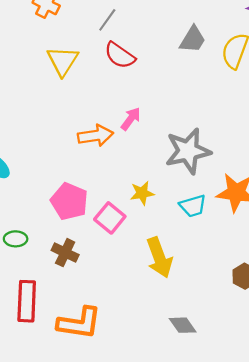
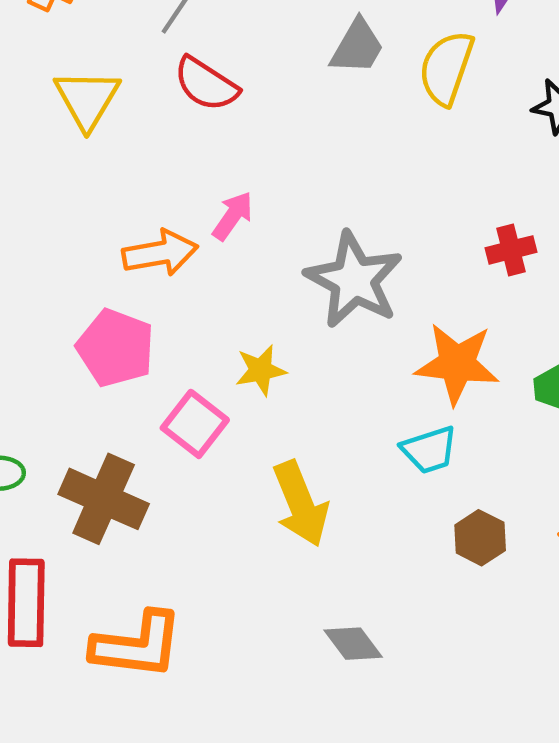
gray star: (188, 151) -> (354, 280), turned -30
pink pentagon: (69, 201) -> (116, 348), moved
cyan trapezoid: (193, 206) -> (429, 450), moved
brown cross: (65, 253) -> (104, 499), size x1.5

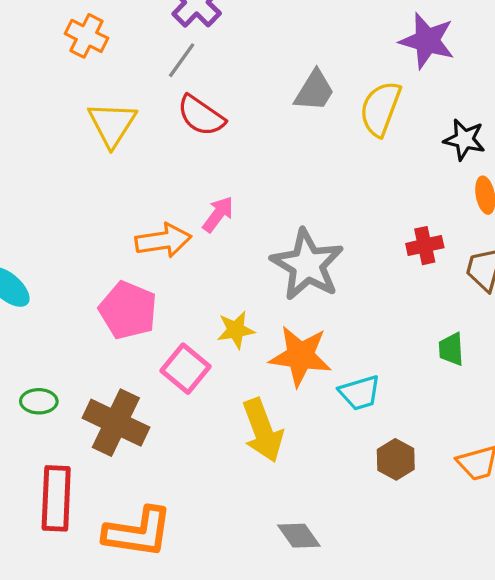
orange star: (457, 364) -> (300, 356), moved

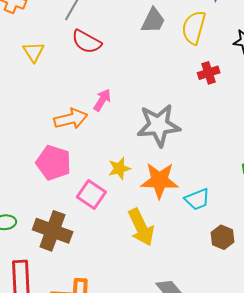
yellow triangle: (112, 124) -> (34, 52), size x0.7
red cross: (425, 246) -> (209, 73), moved
gray star: (307, 265) -> (159, 125), turned -30

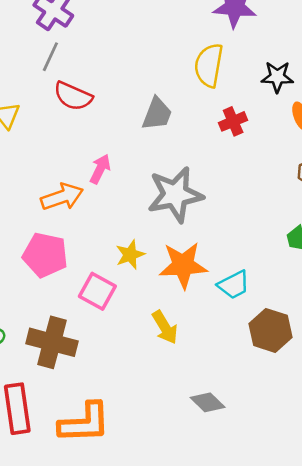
gray trapezoid: (153, 21) -> (157, 114), moved
yellow arrow: (141, 227) -> (165, 327), size x0.7
brown hexagon: (223, 237) -> (271, 330), size x1.4

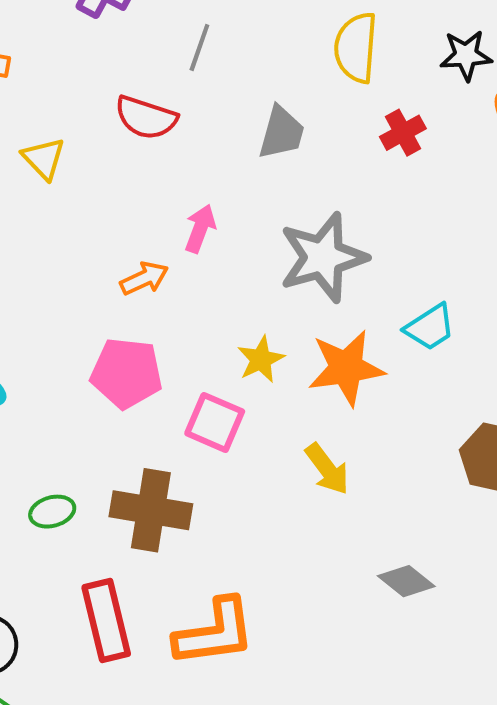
gray line: (50, 57) -> (199, 47), moved
orange arrow: (62, 197) -> (144, 278), size x0.7
cyan trapezoid: (234, 285) -> (430, 327), moved

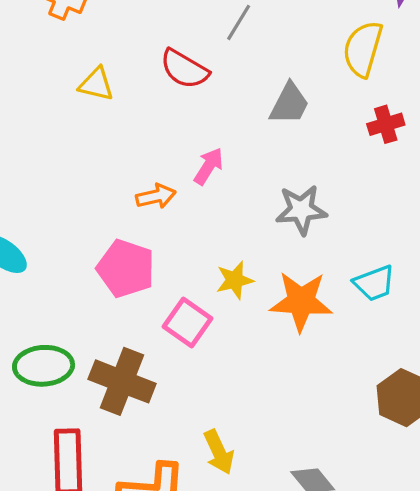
yellow triangle: (44, 158) -> (96, 84), turned -45
gray star: (323, 257) -> (301, 210), size x0.7
yellow arrow: (327, 469) -> (219, 452), moved
green ellipse: (52, 512) -> (44, 366), size x1.6

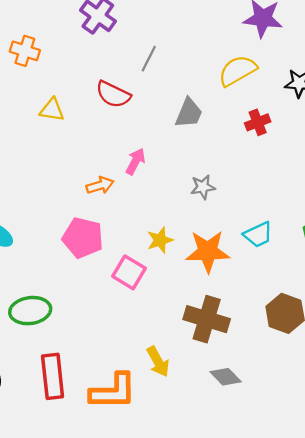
yellow semicircle: (363, 49) -> (237, 71), turned 48
gray star: (301, 210) -> (203, 187), size x0.7
brown cross: (122, 381) -> (207, 319), moved

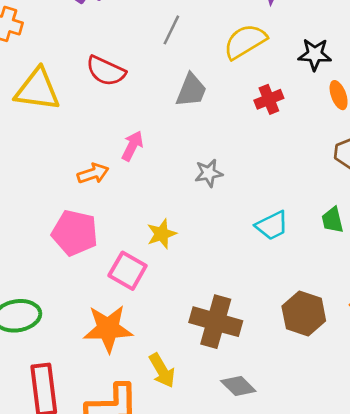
gray line: (149, 59) -> (171, 30), moved
yellow triangle: (52, 110) -> (37, 90), size x1.6
orange star: (208, 251) -> (108, 329), moved

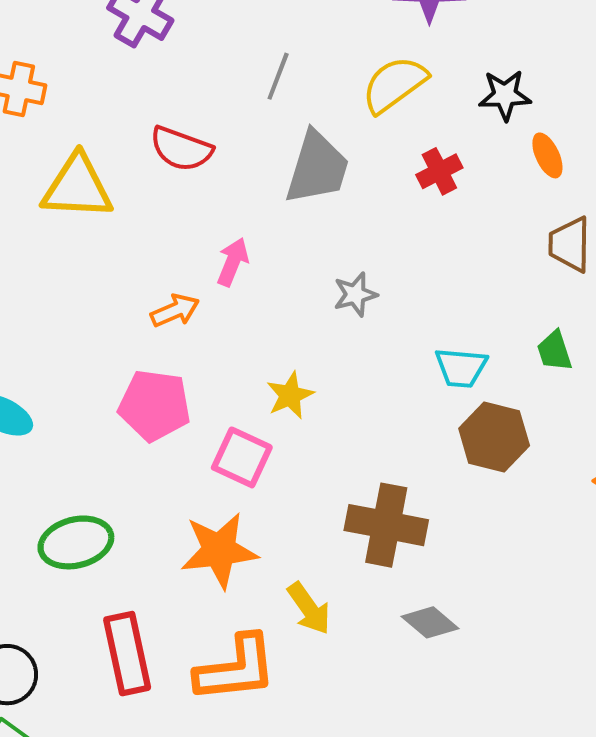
gray trapezoid: (191, 90) -> (317, 168), size x1.4
cyan trapezoid: (272, 225) -> (461, 368), turned 36
brown hexagon: (304, 313) -> (494, 437), moved

